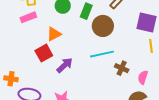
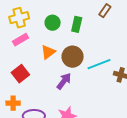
brown circle: (103, 26) -> (73, 57), moved
red square: (44, 53) -> (20, 74), moved

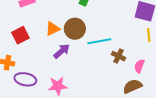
orange triangle: (48, 52) -> (53, 29), moved

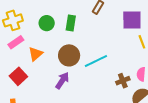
orange triangle: (53, 29) -> (36, 54), moved
brown cross: (118, 56) -> (123, 81), moved, turned -32

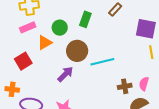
green circle: (47, 23) -> (60, 28), moved

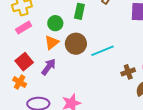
orange triangle: (45, 43) -> (52, 43), moved
purple arrow: (65, 74) -> (49, 67), moved
orange cross: (12, 89) -> (20, 82), moved, turned 32

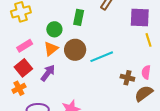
pink rectangle: (24, 28) -> (25, 46), moved
brown cross: (128, 72) -> (127, 78), turned 32
orange cross: (20, 82) -> (19, 88), turned 32

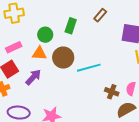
orange triangle: (51, 49) -> (39, 53), turned 35

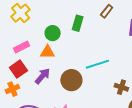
yellow cross: (14, 13) -> (21, 13), turned -30
brown circle: (63, 58) -> (71, 80), moved

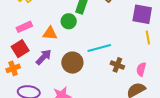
green circle: (53, 33) -> (69, 21), moved
brown cross: (121, 87) -> (117, 65), moved

